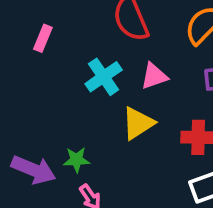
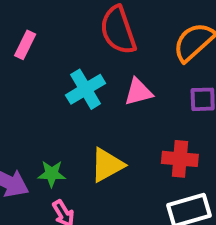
yellow triangle: (138, 123) -> (107, 165), moved

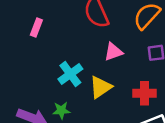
cyan cross: (86, 89) -> (70, 74), moved
yellow triangle: (107, 165) -> (100, 87), moved

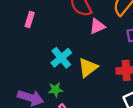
pink triangle: (113, 52) -> (97, 26), moved

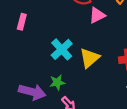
pink rectangle: (30, 20) -> (22, 22), moved

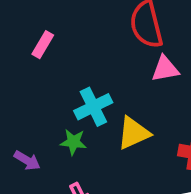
green star: (57, 82) -> (73, 142), moved
purple arrow: (32, 92) -> (27, 160), size x0.6

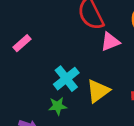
pink rectangle: (43, 45) -> (22, 43), turned 30

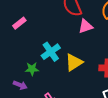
green star: (58, 106) -> (32, 69), moved

